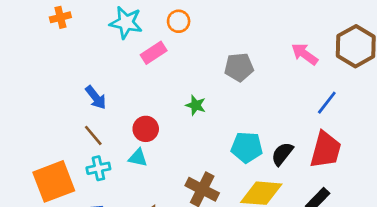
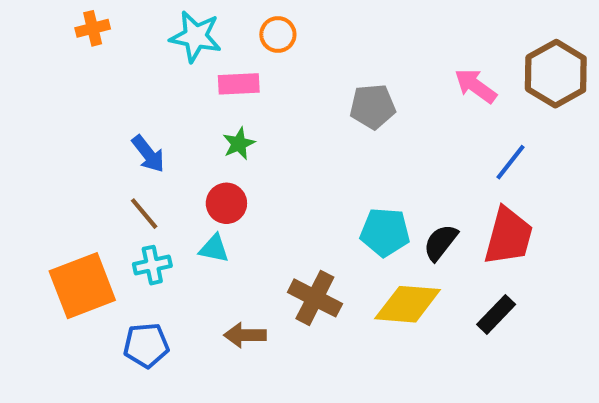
pink rectangle: (154, 53) -> (239, 84), turned 30
green star: (196, 105) -> (239, 144), moved, turned 30

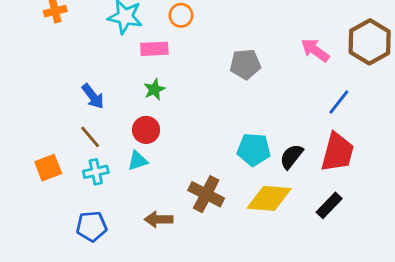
cyan triangle: (214, 249) -> (138, 161), turned -30
orange square: (82, 286) -> (48, 168), moved, size x0.6

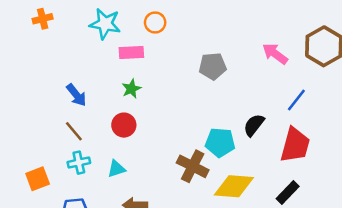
black semicircle: (291, 156) -> (254, 125), moved
cyan triangle: (138, 161) -> (116, 169), moved
orange square: (48, 168) -> (38, 179), moved
brown cross: (206, 194) -> (193, 166), moved

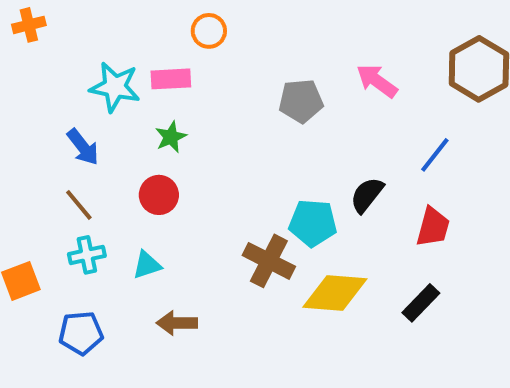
cyan star: (105, 24) -> (115, 87), moved
pink arrow: (275, 54) -> (377, 81), moved
red trapezoid: (295, 145) -> (433, 227), size x0.7

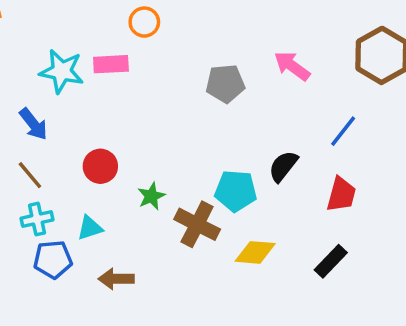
green star: (171, 137) -> (151, 196), moved
yellow diamond: (335, 293) -> (255, 252), size x0.7
blue pentagon: (81, 333) -> (53, 259), moved

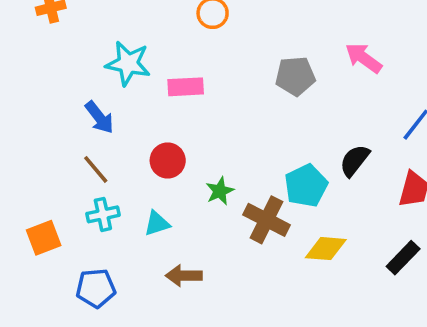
pink rectangle: (111, 64) -> (186, 87), moved
cyan pentagon: (236, 191) -> (306, 186), turned -30
blue pentagon: (53, 259) -> (96, 288), moved

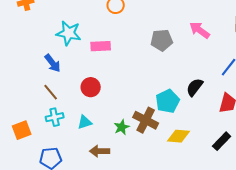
green star: (220, 191) -> (122, 127), moved

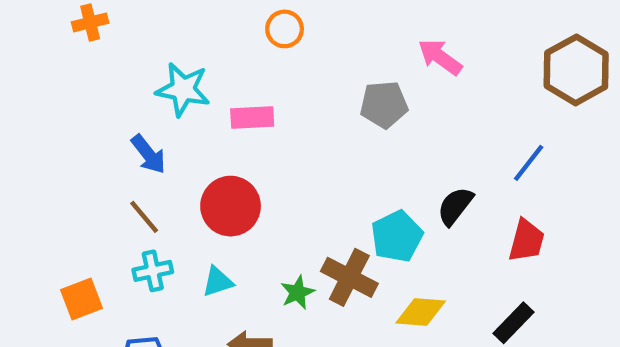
pink arrow: (200, 30) -> (440, 57), moved
red circle: (91, 87) -> (231, 206), size x1.4

